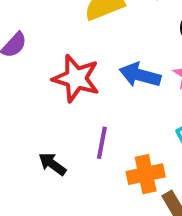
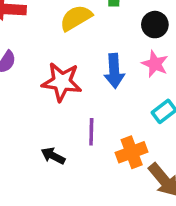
blue arrow: (140, 75) -> (114, 71), turned -100

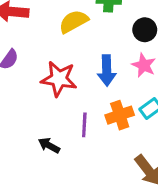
orange cross: (132, 152) -> (120, 115), moved

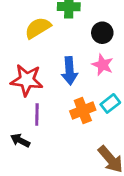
purple line: (84, 125) -> (37, 114), moved

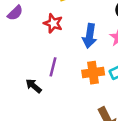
red star: (27, 80) -> (53, 23), moved, size x0.7

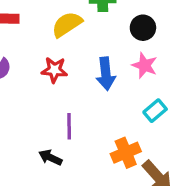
orange cross: (93, 73) -> (126, 153), moved

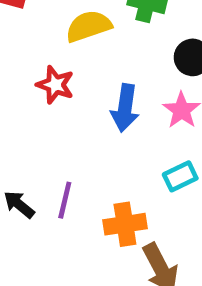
purple line: (69, 126) -> (65, 200), moved

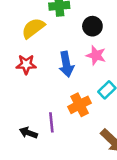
orange cross: (125, 224) -> (80, 105), moved

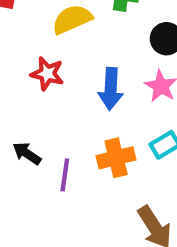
black arrow: (28, 133) -> (27, 153), moved

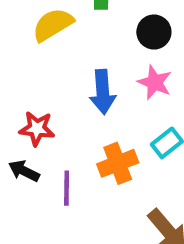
red star: (47, 74) -> (37, 129), moved

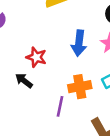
purple line: (67, 188) -> (60, 106), moved

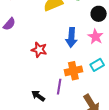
black arrow: (24, 81) -> (38, 96), moved

